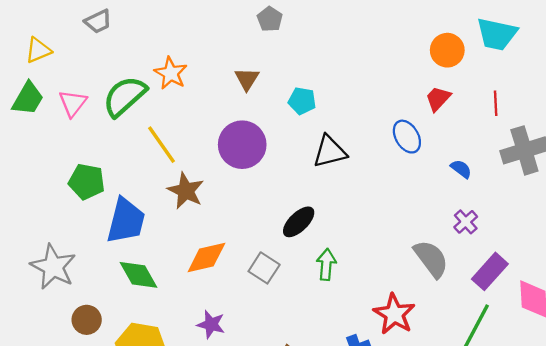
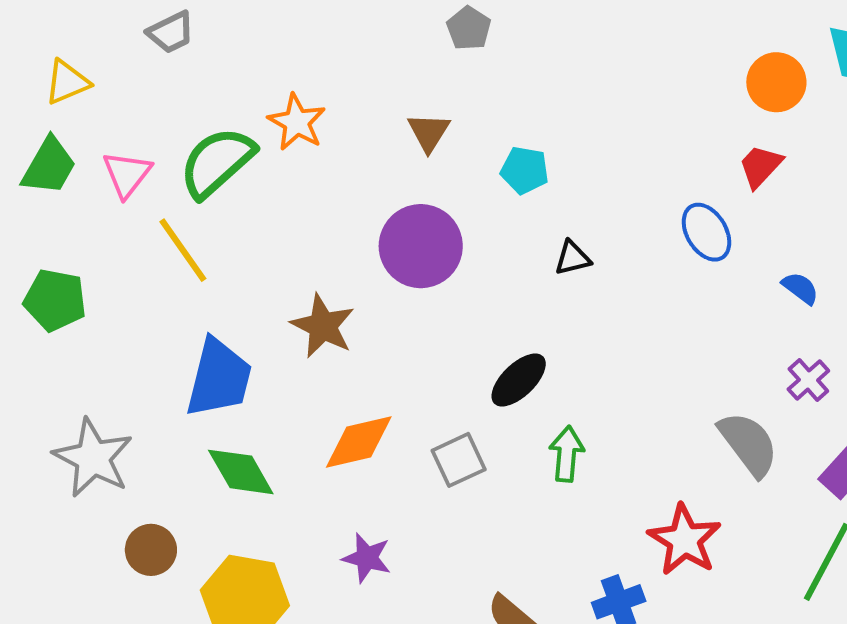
yellow line: (162, 145) -> (183, 250), moved
black triangle: (330, 152) -> (573, 258), size x0.6
green pentagon: (87, 182) -> (55, 300), moved
gray square: (264, 268) -> (459, 460), turned 32

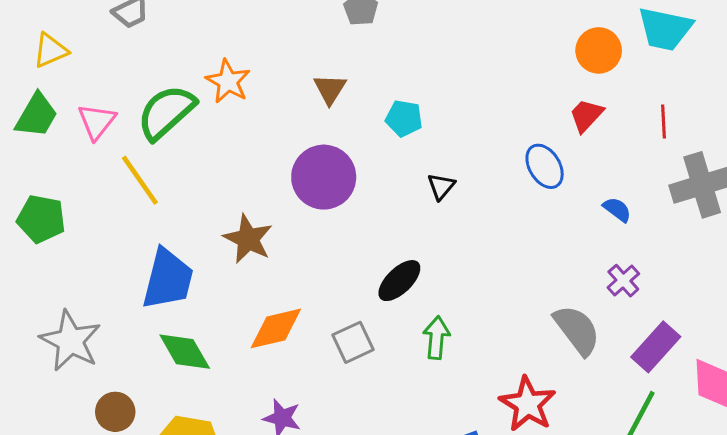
black triangle: (573, 258) -> (441, 186), turned -36

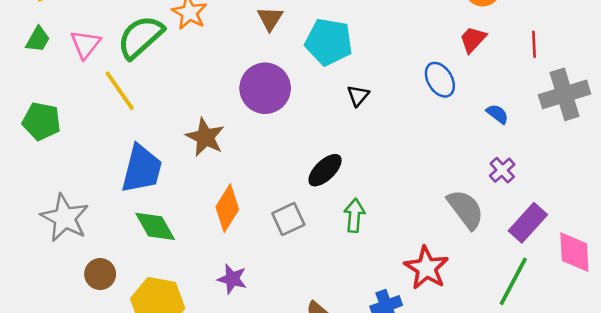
green trapezoid: (36, 115) -> (38, 39), size x0.7
cyan pentagon: (404, 118) -> (329, 42), size x1.6
orange diamond: (276, 328) -> (227, 208), turned -45

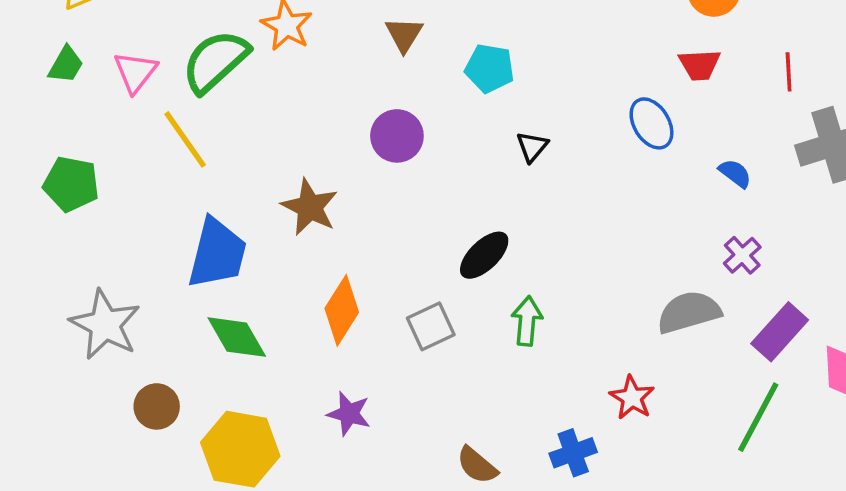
red trapezoid: (473, 39) -> (700, 65), turned -136
cyan pentagon: (329, 42) -> (490, 68), size x0.7
purple circle: (265, 88) -> (397, 136), size x0.7
gray semicircle: (466, 209) -> (689, 312), turned -69
red star: (426, 268) -> (632, 398), size x0.7

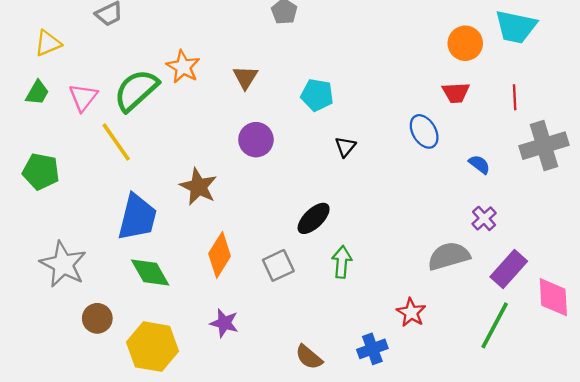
brown triangle: (404, 34) -> (245, 77), moved

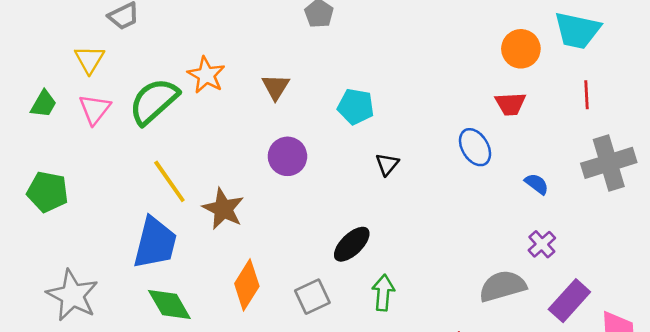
yellow triangle: (48, 43) -> (89, 59), moved, turned -36
red line: (515, 97) -> (586, 95), moved
yellow line: (116, 142) -> (169, 181), moved

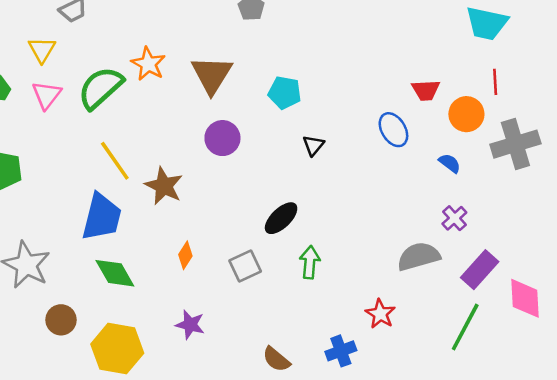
orange circle: (521, 49) -> (466, 114), moved
brown triangle: (276, 87) -> (212, 75), size x1.6
orange diamond: (247, 285) -> (185, 255), size x0.6

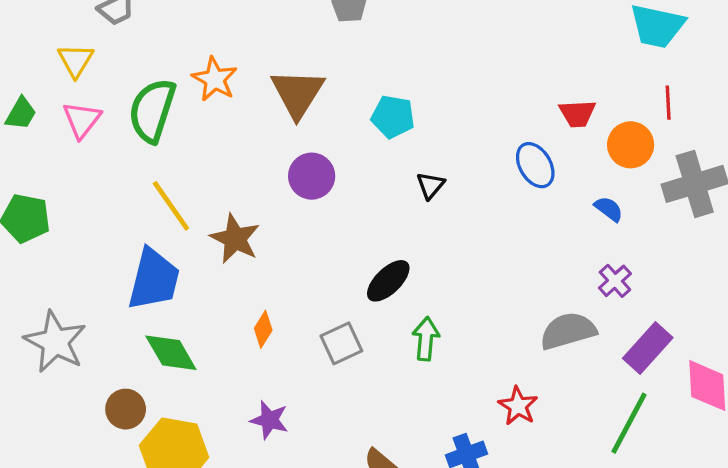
green semicircle: (100, 88) -> (152, 110), turned -30
brown circle: (61, 320) -> (126, 409), moved

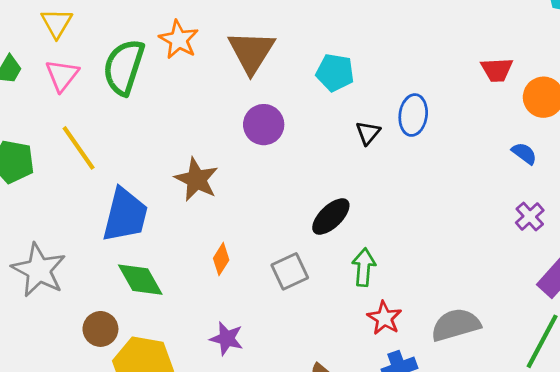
blue ellipse: (535, 165) -> (413, 115), moved, turned 39
yellow line: (171, 206) -> (79, 148), moved
gray semicircle: (568, 331) -> (456, 325), moved
red star: (518, 406) -> (384, 318), moved

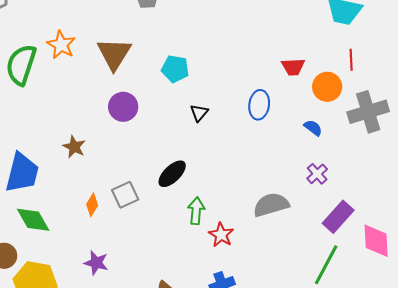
blue ellipse: (413, 115) -> (259, 105), moved
brown star: (196, 179) -> (74, 147), size x0.7
gray square: (290, 271) -> (125, 195), moved
red star: (384, 318) -> (221, 235), moved
gray semicircle: (456, 325) -> (271, 205), moved

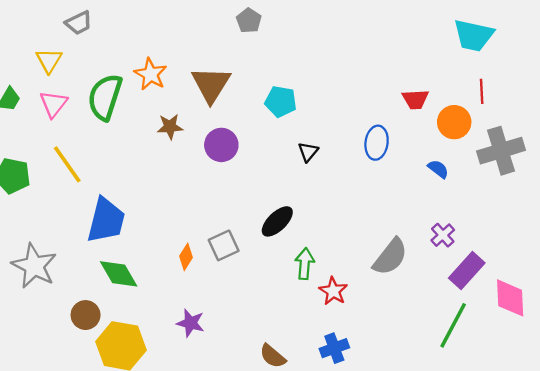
brown star: (74, 147) -> (170, 127), moved, turned -30
purple cross: (317, 174) -> (443, 235), moved
gray semicircle: (271, 205) -> (390, 257), turned 144

